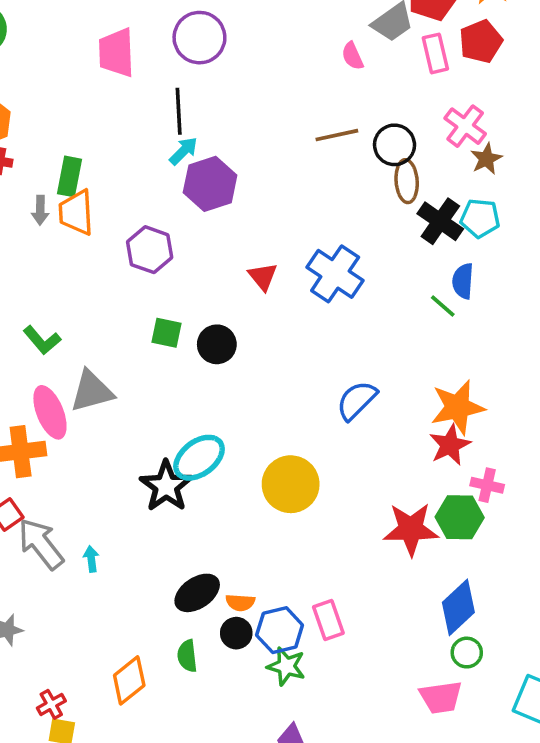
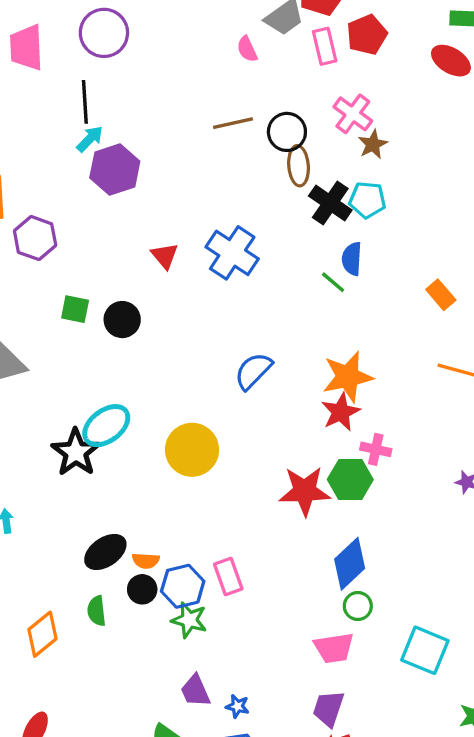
purple hexagon: (150, 250) -> (35, 238), moved

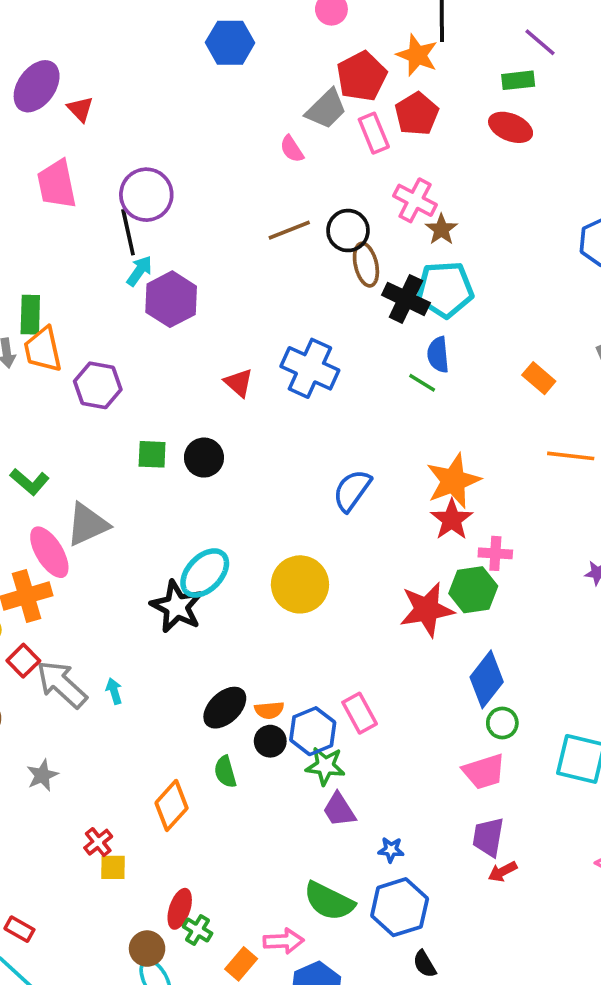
purple circle: (104, 33) -> (146, 195), moved
cyan pentagon: (367, 200) -> (445, 289), size x1.4
purple trapezoid: (195, 691) -> (339, 810), moved

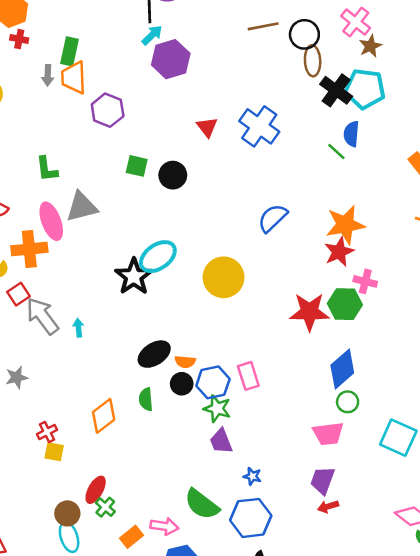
green L-shape: (30, 482) -> (47, 169), turned 32

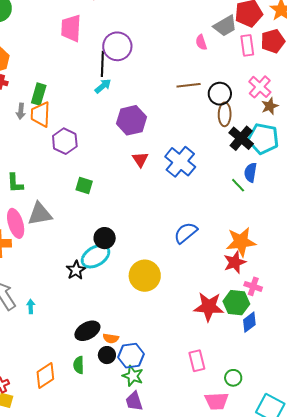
purple hexagon: (171, 59) -> (131, 120), moved
black circle: (173, 175) -> (105, 238), moved
black star: (134, 276) -> (76, 270), size x0.7
blue diamond: (342, 369) -> (249, 322), moved, size x0.7
pink rectangle: (248, 376) -> (197, 361), moved

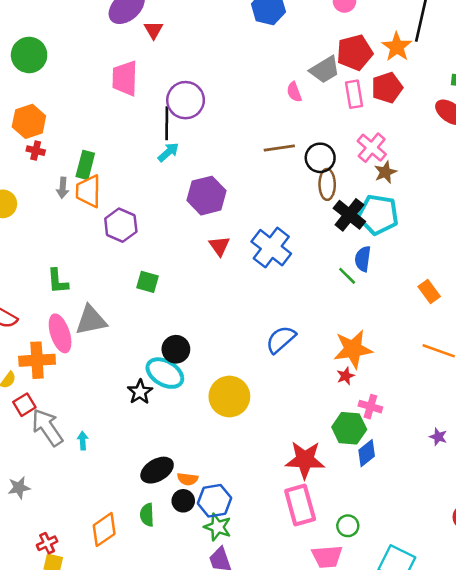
cyan ellipse: (96, 256) -> (165, 373), turned 64
red star: (235, 262) -> (346, 376), size x0.6
red star: (209, 307) -> (305, 460), moved
pink rectangle: (197, 361) -> (300, 505), size x1.4

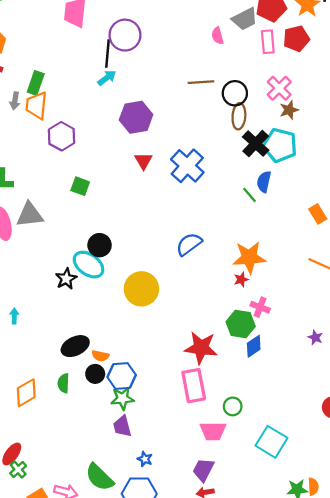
green star: (218, 527) -> (122, 398), turned -30

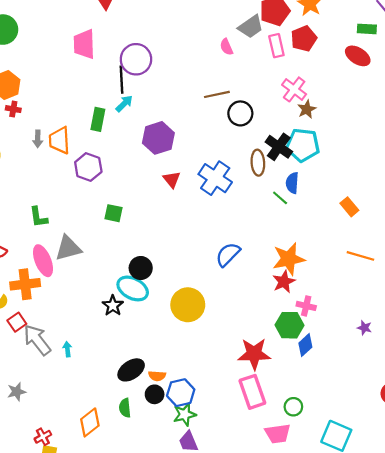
green rectangle: (36, 83) -> (98, 119), moved
black circle: (235, 93) -> (240, 113), moved
brown ellipse: (239, 116) -> (258, 163), moved
red star: (241, 280) -> (284, 282), size x1.5

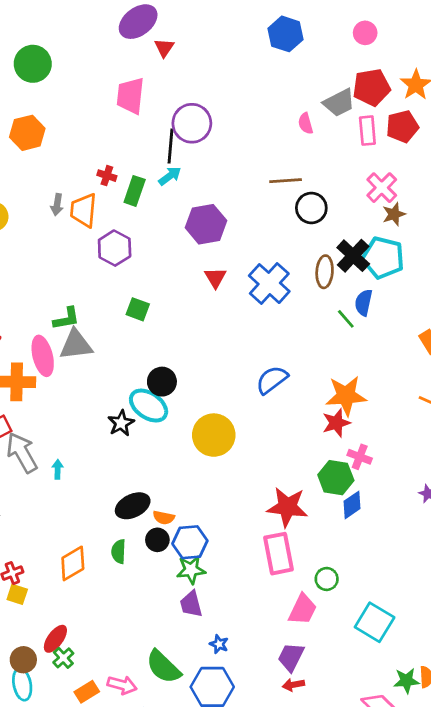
red cross: (13, 109) -> (107, 176), moved
green L-shape: (38, 217) -> (66, 319), moved, turned -100
pink trapezoid: (278, 434) -> (303, 609), turned -64

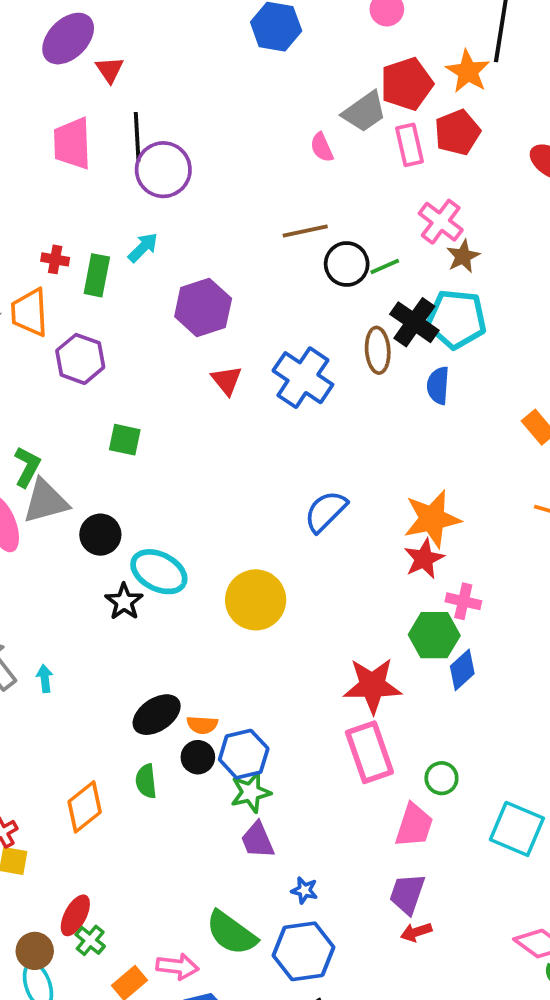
black line: (170, 146) -> (137, 137), moved
green L-shape: (66, 319) -> (27, 467), turned -44
green line: (346, 319) -> (385, 267), moved, turned -65
black circle: (162, 382) -> (100, 535), moved

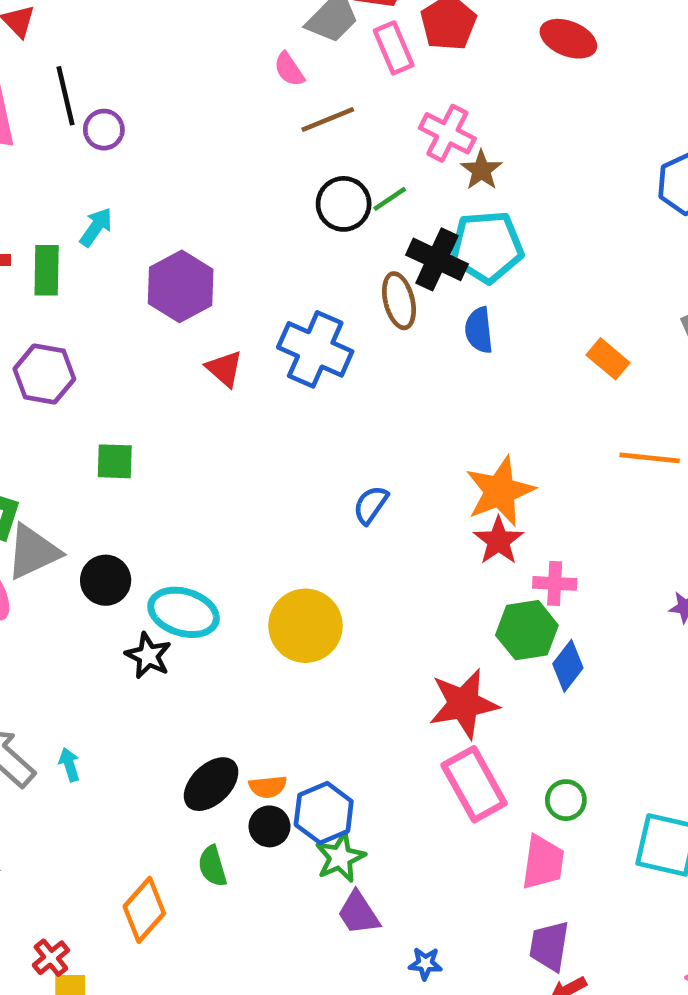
purple circle: (163, 170) -> (104, 130), size x0.6
brown line: (305, 231) -> (328, 120), moved
blue semicircle: (326, 511) -> (371, 505), size x0.7

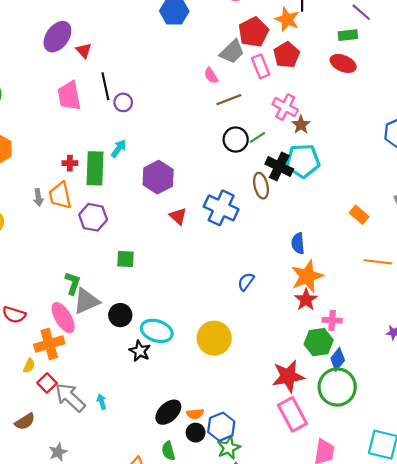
green rectangle: (47, 270) -> (95, 168), size x1.4
blue semicircle: (479, 330) -> (298, 243), moved
green circle: (566, 800) -> (337, 387), moved, size x2.0

